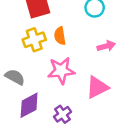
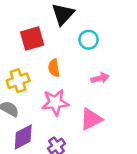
yellow cross: (34, 40) -> (18, 81), moved

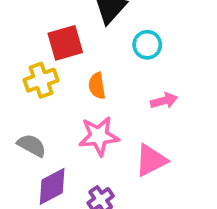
yellow cross: (18, 81) -> (41, 80), moved

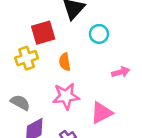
pink arrow: (164, 101) -> (121, 72), moved

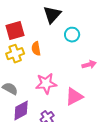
red square: (43, 33) -> (15, 31), moved
orange semicircle: (65, 62) -> (36, 49), moved

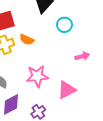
orange semicircle: (36, 49) -> (27, 39), turned -56

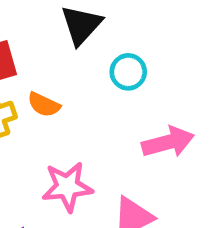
pink arrow: (82, 56) -> (168, 142), size x1.5

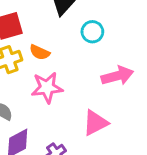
pink star: (67, 187) -> (47, 88), moved

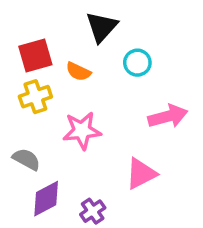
orange semicircle: (40, 52) -> (78, 72), moved

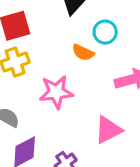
orange semicircle: (78, 72) -> (83, 53), moved

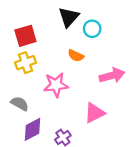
cyan circle: (105, 32) -> (92, 29), moved

